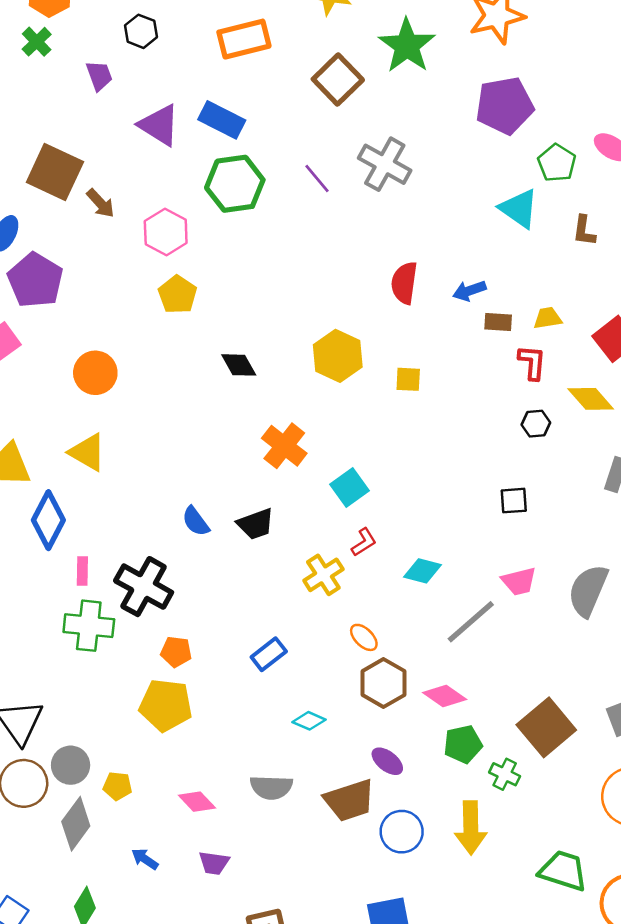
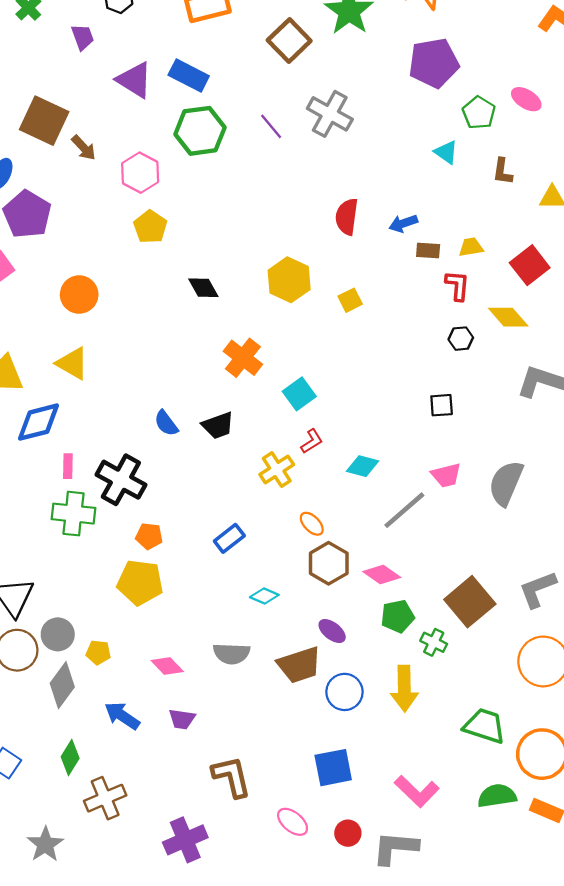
cyan triangle: (519, 209) -> (446, 152), size x0.7
yellow square: (408, 379) -> (350, 300), turned -30
blue diamond: (48, 520) -> (38, 422), turned 48
blue arrow: (145, 859) -> (122, 716), size x1.5

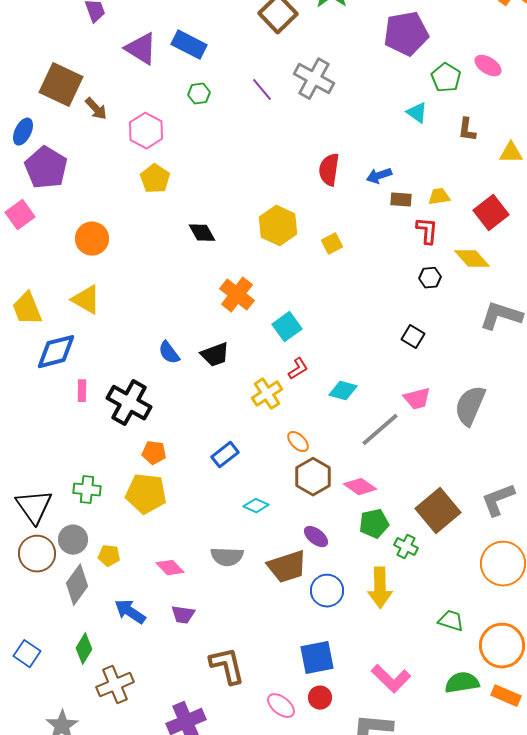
green hexagon: (200, 131) -> (199, 94), size x0.5
black square: (442, 405) -> (413, 337), turned 35
green cross: (74, 514) -> (87, 490), moved, size x0.7
green trapezoid: (484, 726) -> (451, 621), size x0.7
red circle: (348, 833) -> (320, 698), moved

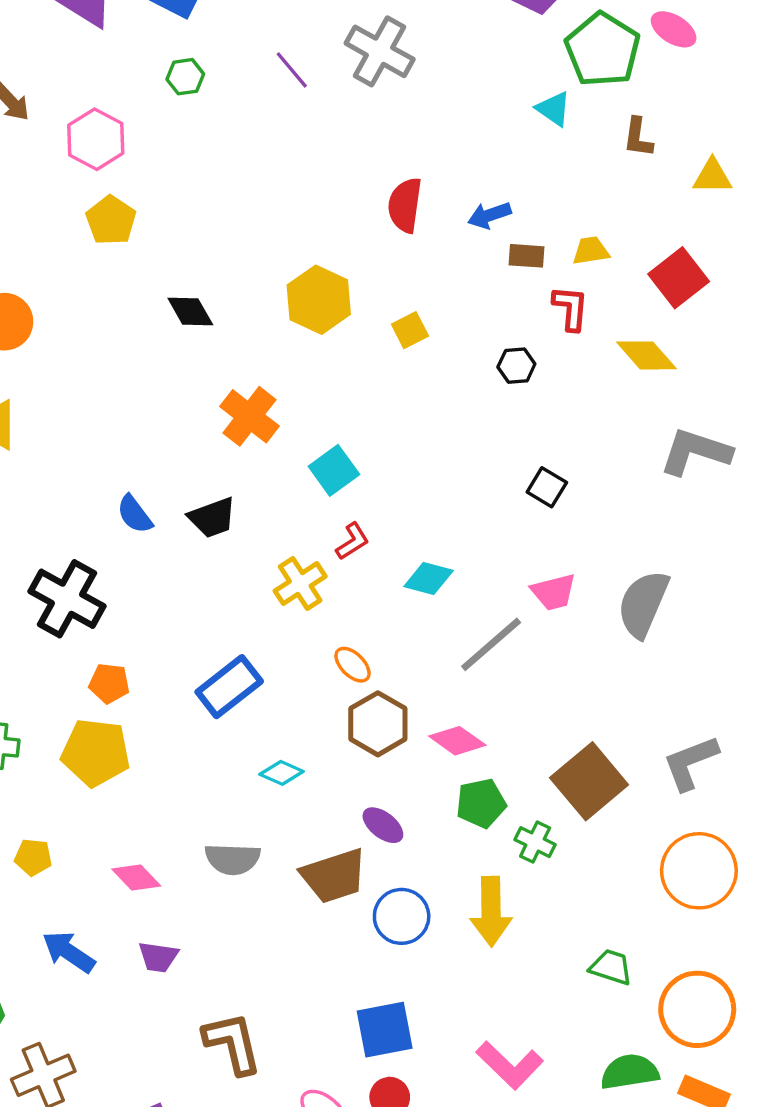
green pentagon: (446, 78) -> (603, 50), size x1.5
black hexagon: (430, 278) -> (516, 366), moved
blue rectangle: (225, 455) -> (229, 687), size x1.4

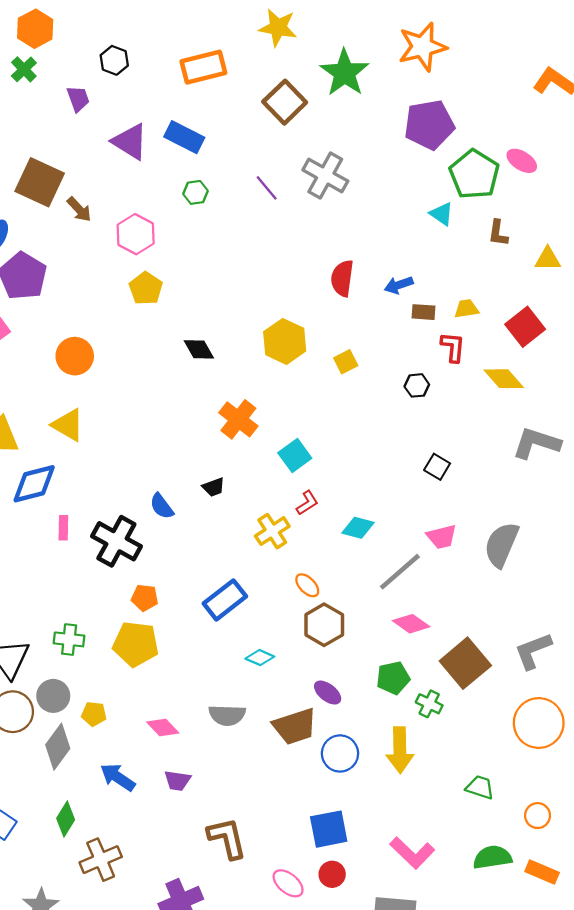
blue semicircle: (135, 514) -> (162, 506), moved
black trapezoid: (212, 518) -> (214, 487), size x0.7
pink diamond: (457, 741) -> (411, 624), moved
orange circle: (697, 1009) -> (538, 816), size x0.5

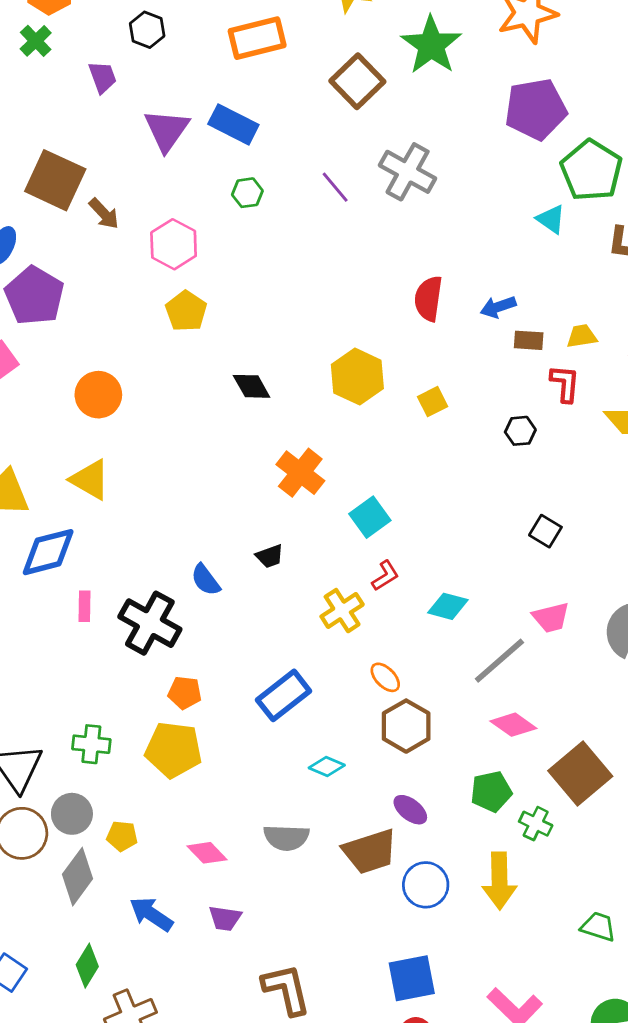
purple triangle: (130, 142) -> (167, 130), turned 33

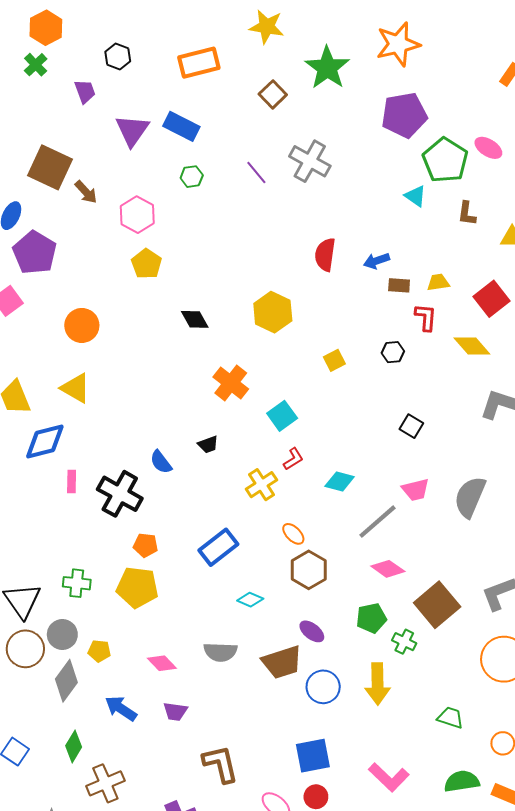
brown square: (357, 81) -> (273, 94), size x0.7
yellow square: (433, 402) -> (334, 360), moved

